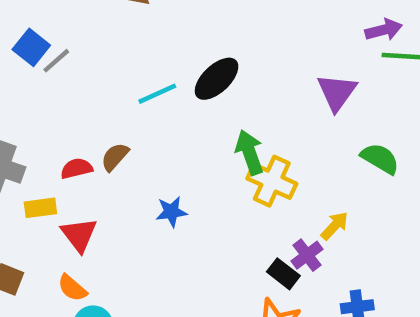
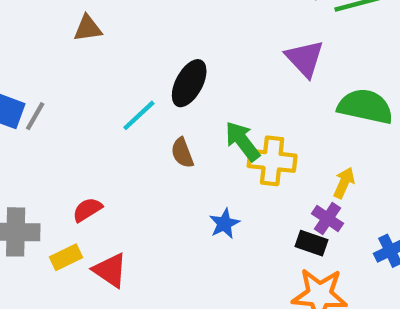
brown semicircle: (115, 157) -> (182, 153), moved, turned -44
green semicircle: (380, 159) -> (365, 106), size x1.4
blue star: (171, 212) -> (224, 224), moved

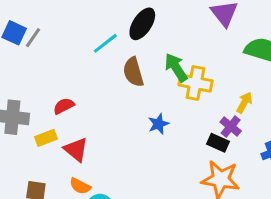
brown semicircle: (182, 153) -> (133, 72), size x1.4

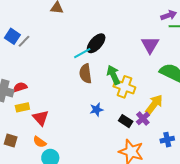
cyan line: (105, 43) -> (82, 53), moved
yellow arrow: (244, 103) -> (154, 104), size x1.5
red semicircle: (64, 106) -> (20, 87), moved
black rectangle: (218, 143) -> (126, 121), moved

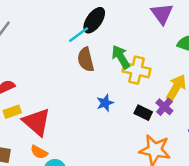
red triangle: (41, 118) -> (37, 122), size x1.4

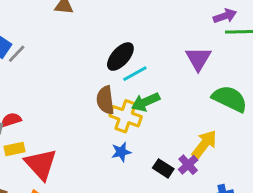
cyan line: (78, 35) -> (135, 74), moved
green arrow: (121, 57) -> (146, 102), turned -90
yellow cross: (136, 70) -> (126, 116), moved

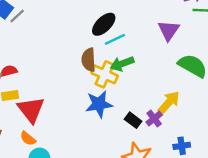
blue star: (121, 152) -> (99, 104), size x1.6

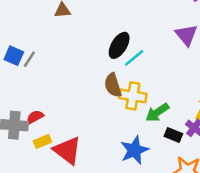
green arrow: (122, 64) -> (157, 112), moved
blue star: (99, 104) -> (134, 150), moved

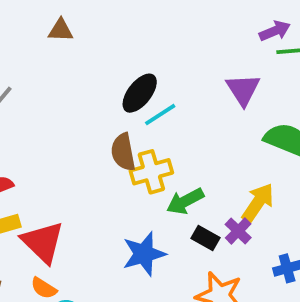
yellow cross: (133, 96) -> (151, 172), turned -32

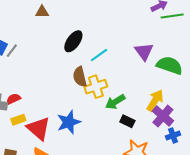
purple triangle: (243, 90) -> (144, 52), moved
black ellipse: (140, 93) -> (73, 41), moved
purple cross: (238, 231) -> (163, 116), moved, size x1.5
blue star: (144, 254) -> (69, 122), moved

